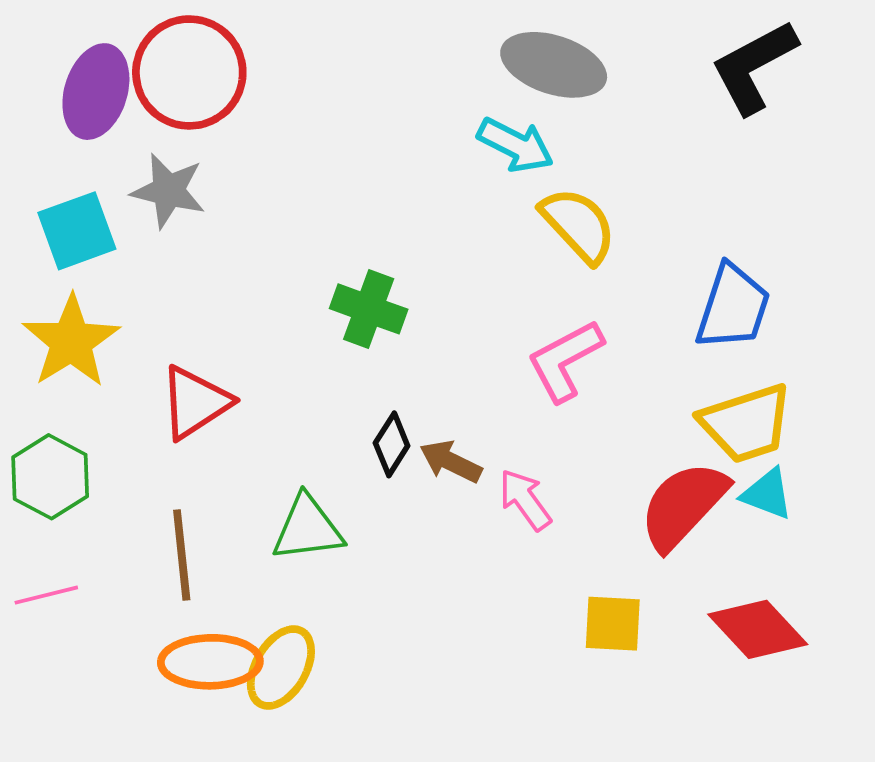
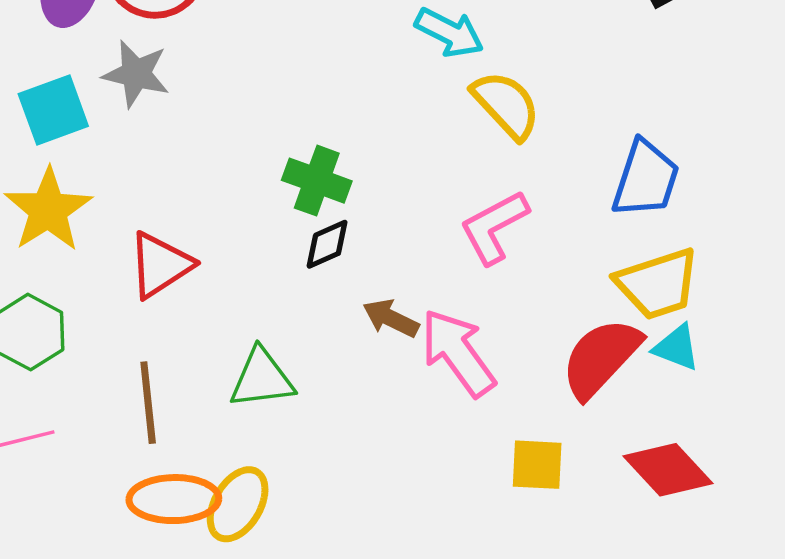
black diamond: (392, 444) -> (327, 244), moved, turned 34
pink arrow: (525, 500) -> (458, 353), size x1.6

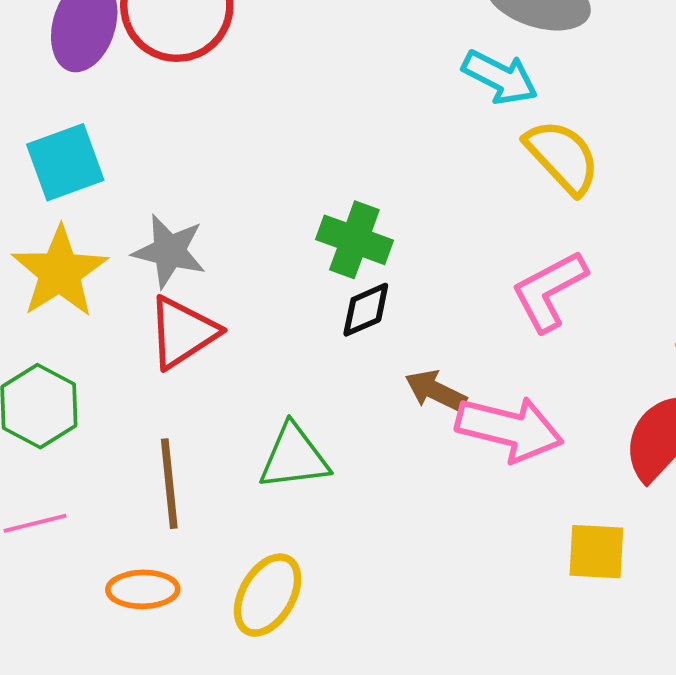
gray star: (136, 74) -> (169, 251), moved
pink arrow: (458, 353) -> (509, 429), turned 140
orange ellipse: (174, 499) -> (143, 589), moved, size x0.7

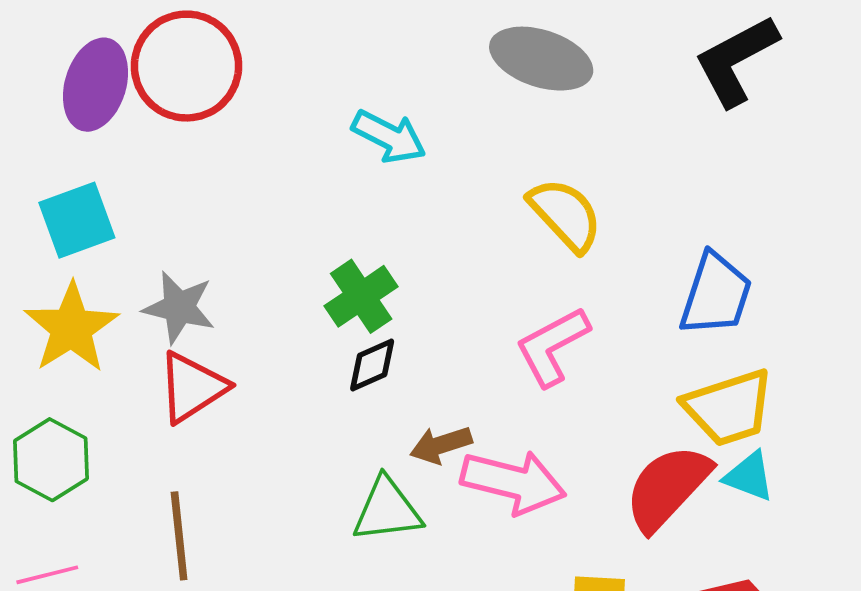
cyan arrow: (500, 77) -> (389, 137), moved
green cross: (354, 240) -> (361, 296), turned 36
brown arrow: (436, 391) -> (441, 445), turned -44
green triangle: (294, 457) -> (387, 510), moved

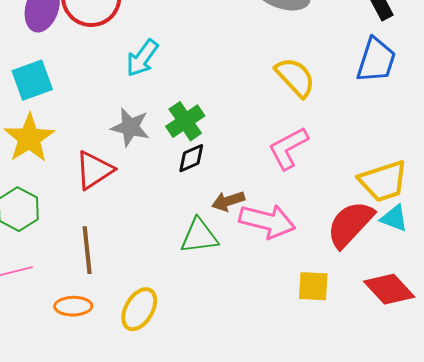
cyan arrow: (389, 137) -> (142, 58), moved, turned 99
blue trapezoid: (716, 294) -> (376, 60), moved
gray star: (179, 307) -> (130, 127), moved

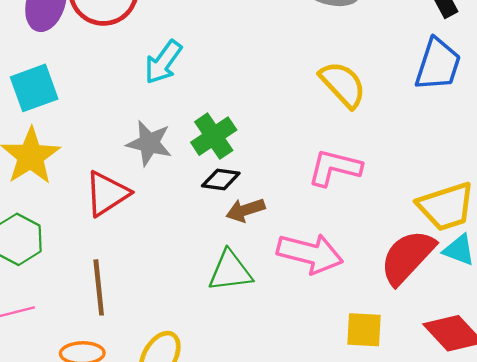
pink L-shape: (288, 148) -> (335, 168), turned 42
black diamond: (191, 158) -> (221, 180), turned 32
brown arrow: (228, 201) -> (245, 210), moved

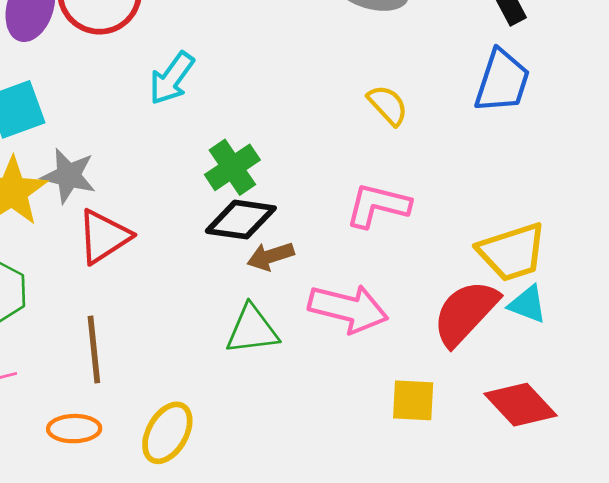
yellow semicircle: (343, 84) -> (388, 105), size x0.7
gray star: (149, 143) -> (68, 176), moved
black diamond: (221, 180) -> (241, 220), size x1.5

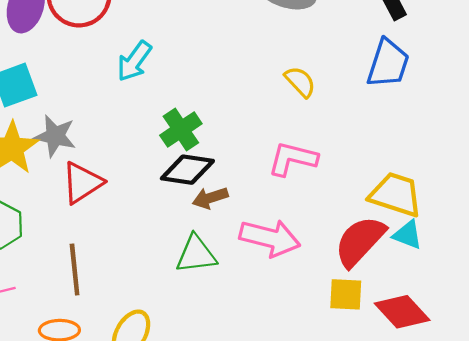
yellow trapezoid: (512, 252) -> (396, 195), turned -144
yellow square: (413, 400) -> (346, 294), moved

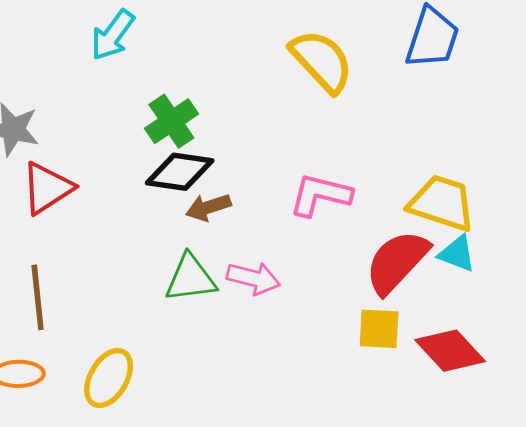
yellow semicircle: (300, 82) -> (322, 61), size x1.6
pink L-shape: (293, 159) -> (320, 195), moved
pink arrow: (270, 238) -> (253, 278), moved, size x0.7

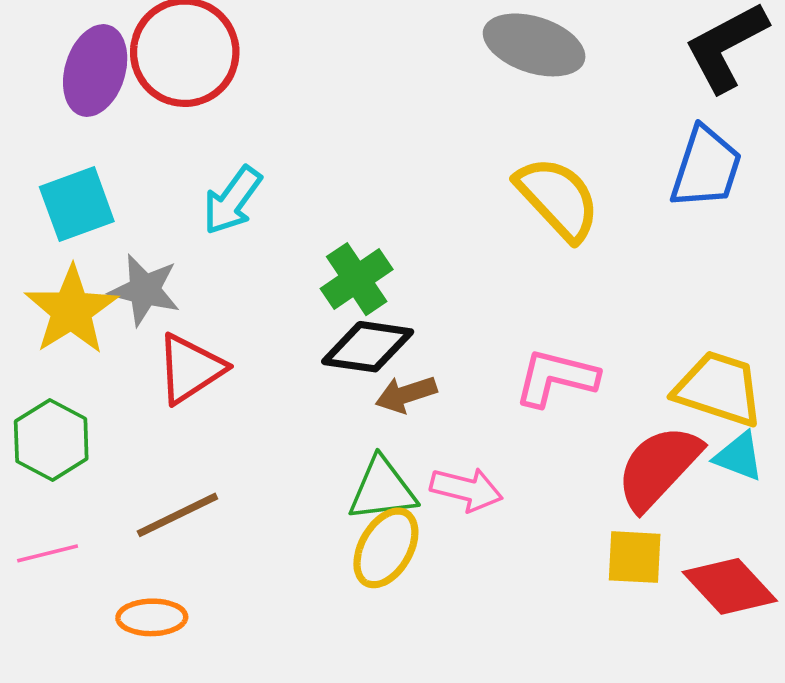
cyan arrow: (113, 35) -> (232, 200), moved
brown line: (38, 297) -> (177, 515), turned 70
yellow ellipse: (109, 378) -> (386, 548), moved

